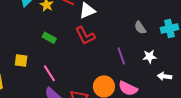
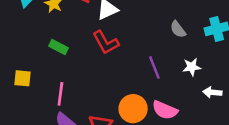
pink line: (49, 73) -> (60, 94), turned 42

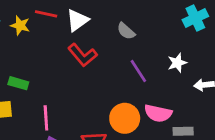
gray semicircle: (178, 29) -> (126, 31), moved
green rectangle: (59, 47) -> (18, 83), moved

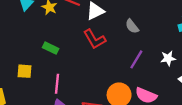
purple line: (138, 71) -> (136, 59), turned 54
green rectangle: (18, 83) -> (51, 48), moved

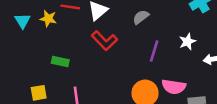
gray semicircle: (132, 26) -> (141, 17), turned 104

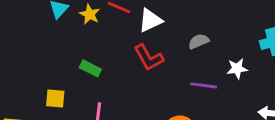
white star: (187, 42) -> (237, 69), moved
purple line: (154, 51) -> (204, 85), turned 65

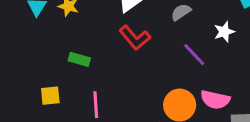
purple line: (204, 85) -> (194, 55), turned 50

